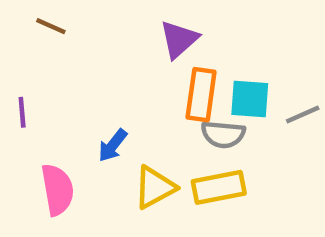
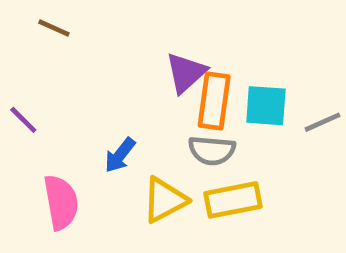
purple triangle: (179, 39) -> (186, 73), moved
purple line: (22, 112) -> (23, 120), turned -40
gray semicircle: (223, 134) -> (212, 150), moved

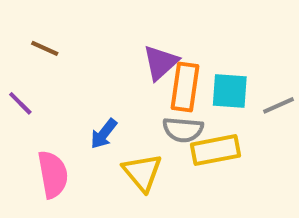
brown line: (54, 28) -> (45, 48), moved
yellow triangle: (165, 200) -> (142, 172), turned -42
yellow rectangle: (233, 200) -> (215, 150), moved

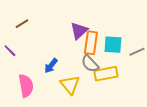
brown line: (45, 48) -> (22, 24), turned -56
gray semicircle: (183, 130) -> (90, 64), turned 42

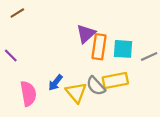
brown line: (22, 24) -> (17, 13), moved
gray semicircle: (90, 64) -> (96, 86), moved
blue arrow: (51, 66) -> (55, 83), moved

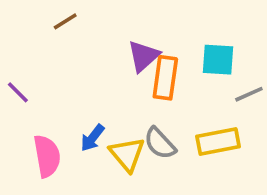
brown line: (17, 13) -> (65, 21), moved
cyan square: (123, 49) -> (218, 60), moved
yellow rectangle: (115, 80) -> (218, 141), moved

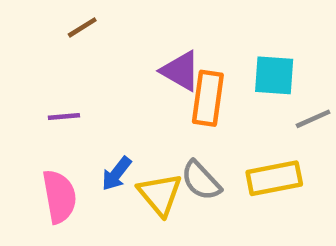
purple triangle: (143, 56) -> (180, 71), turned -48
purple line: (18, 92) -> (64, 117), moved, turned -50

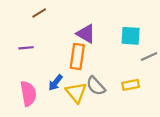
orange rectangle: (208, 98) -> (77, 57), moved
purple line: (64, 117) -> (26, 48), moved
yellow rectangle: (274, 178) -> (131, 85), size x0.7

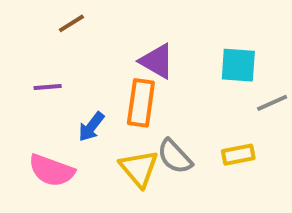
blue arrow: (55, 83) -> (91, 127), moved
pink semicircle: (28, 94) -> (52, 170), turned 120

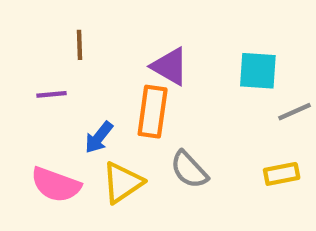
brown line: (71, 23) -> (79, 45), moved, turned -60
yellow rectangle: (238, 155) -> (282, 174), moved
yellow triangle: (139, 168) -> (122, 183), moved, turned 36

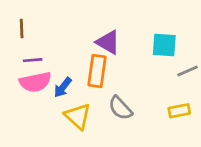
brown line: (79, 45) -> (22, 29), moved
yellow triangle: (122, 183) -> (78, 116), turned -44
pink semicircle: (56, 185) -> (35, 82), moved, turned -32

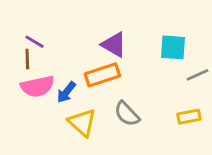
brown line: (22, 29) -> (27, 59), moved
purple line: (33, 60) -> (35, 42), moved, turned 36
orange rectangle: (97, 71) -> (102, 75), turned 64

